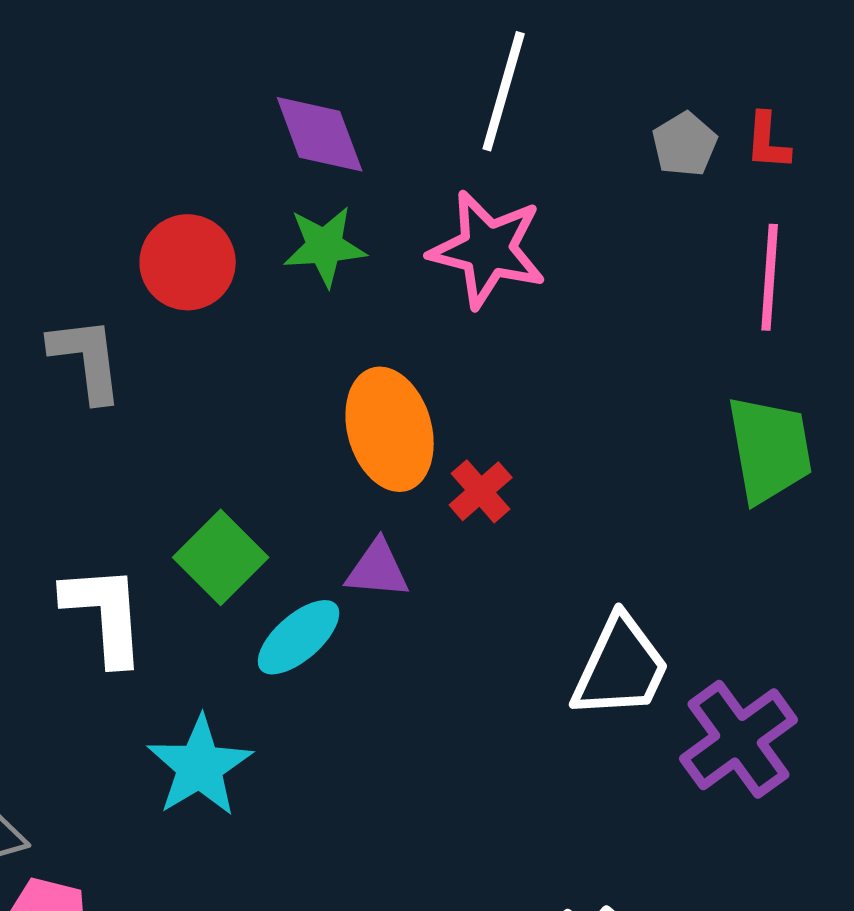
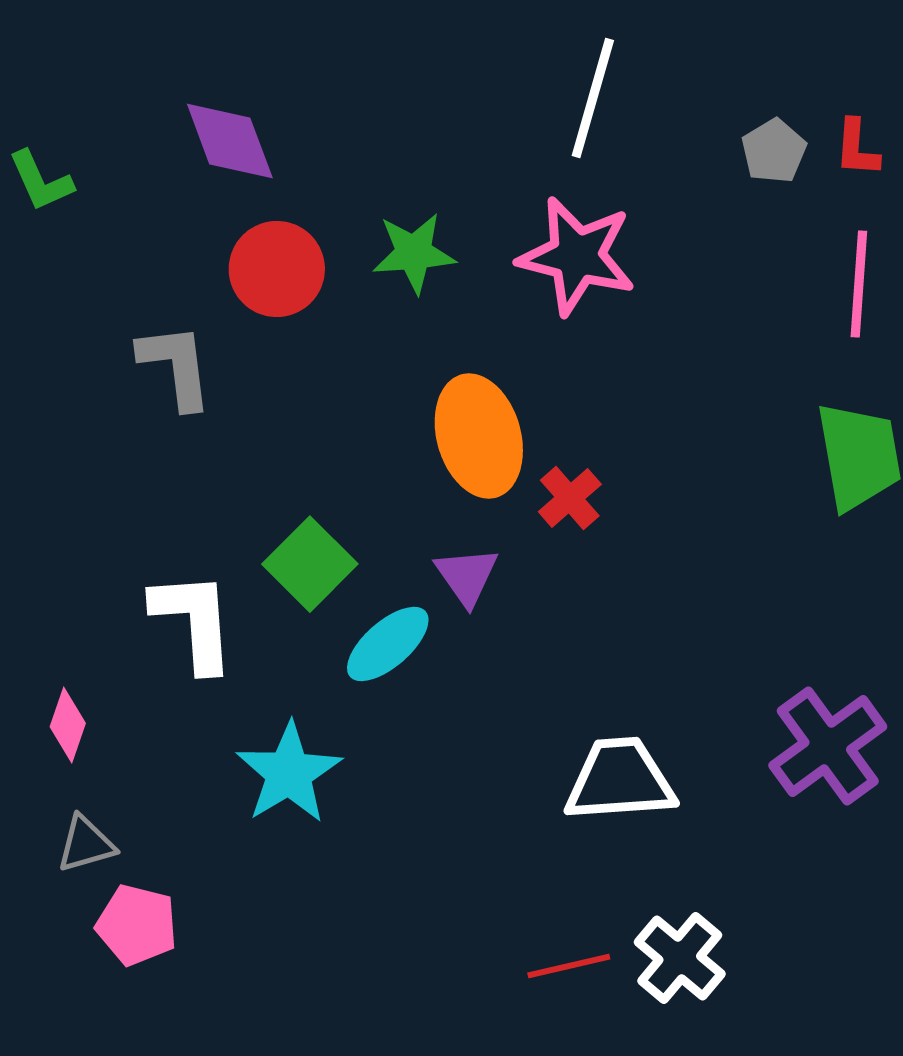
purple diamond: (320, 134) -> (230, 141), moved
purple triangle: (378, 569) -> (467, 576), turned 50
white trapezoid: (621, 667) -> (620, 780), moved, turned -119

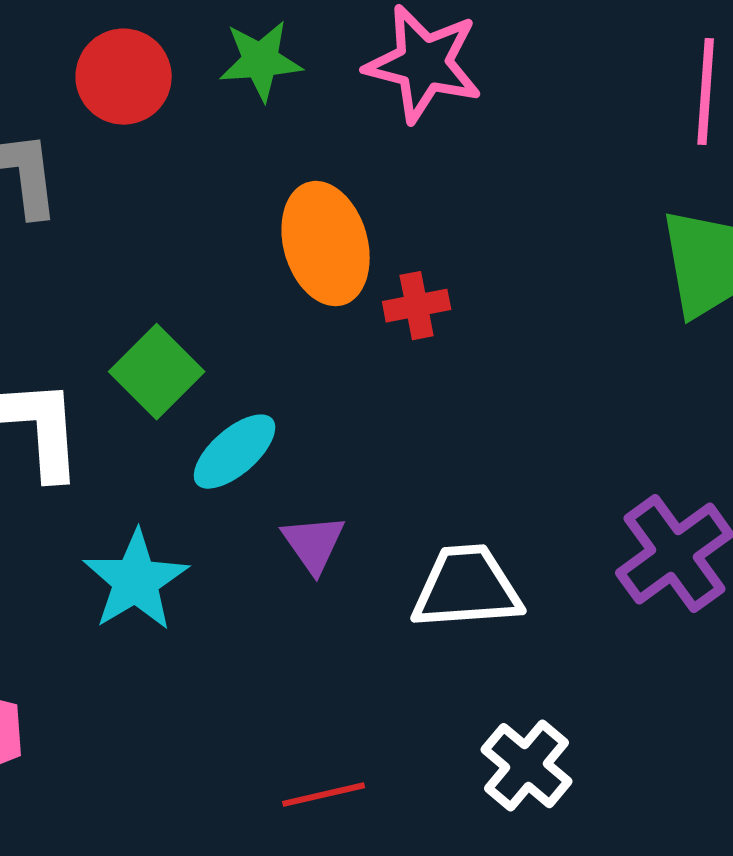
red cross: (570, 498) -> (417, 306), turned 30
purple triangle: (467, 576) -> (314, 544), moved
red line: (569, 966) -> (324, 795), moved

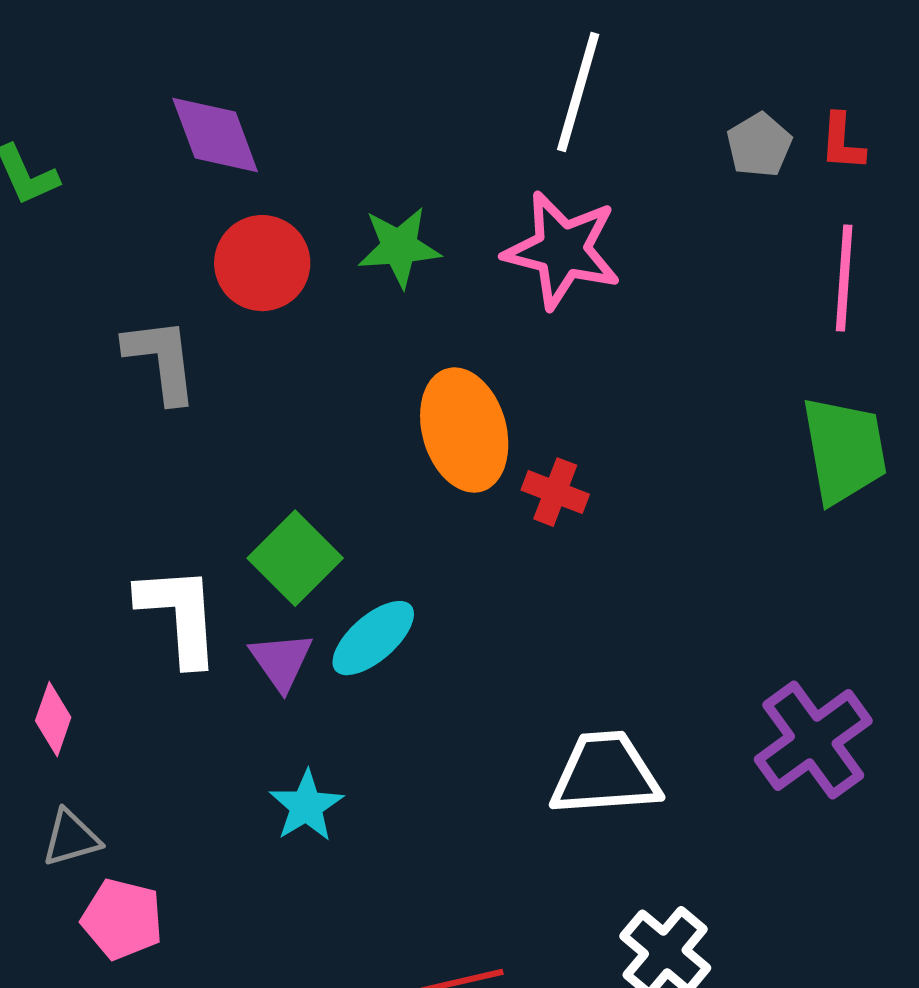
red cross: (417, 306) -> (555, 492), turned 32
purple triangle: (314, 544) -> (281, 661), moved
cyan star: (136, 581) -> (306, 806), moved, size x0.7

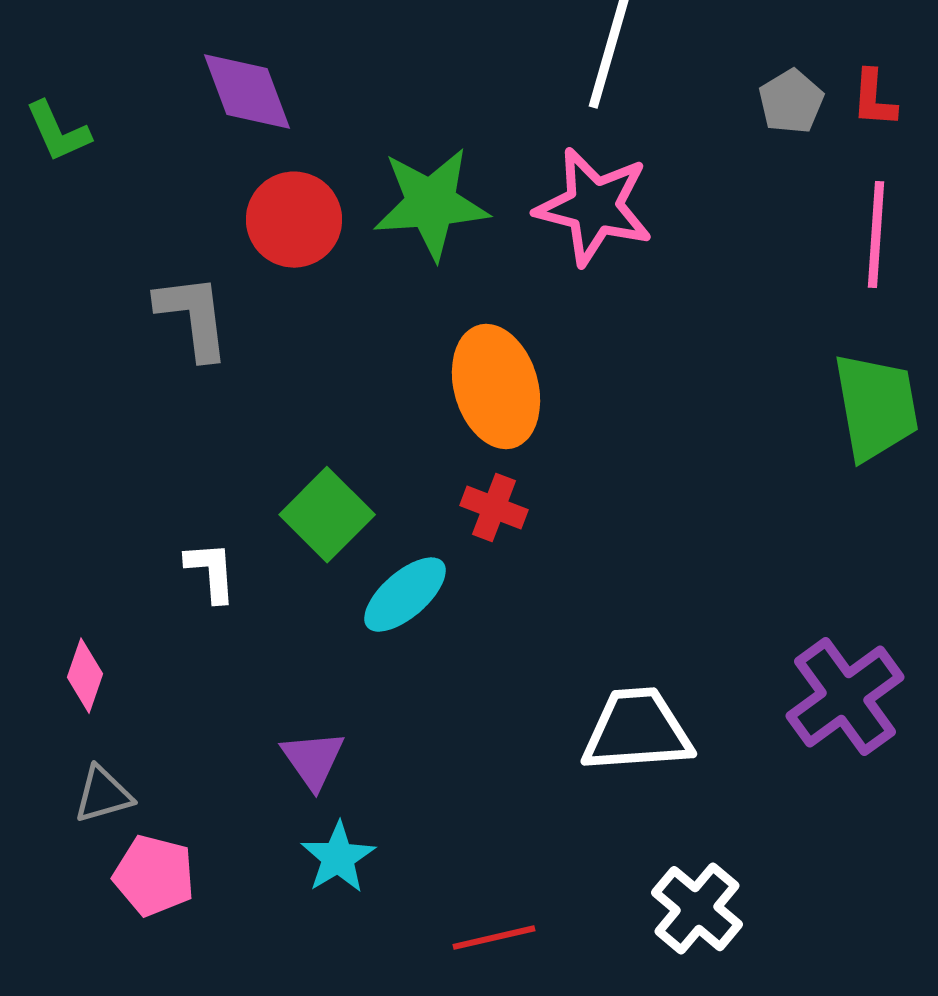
green star: (399, 247) -> (431, 204), size x1.4
red cross: (555, 492) -> (494, 508), moved
white L-shape: (179, 615) -> (211, 572), size x0.6
purple triangle: (281, 661) -> (313, 760), moved
cyan star: (306, 806) -> (338, 858), moved

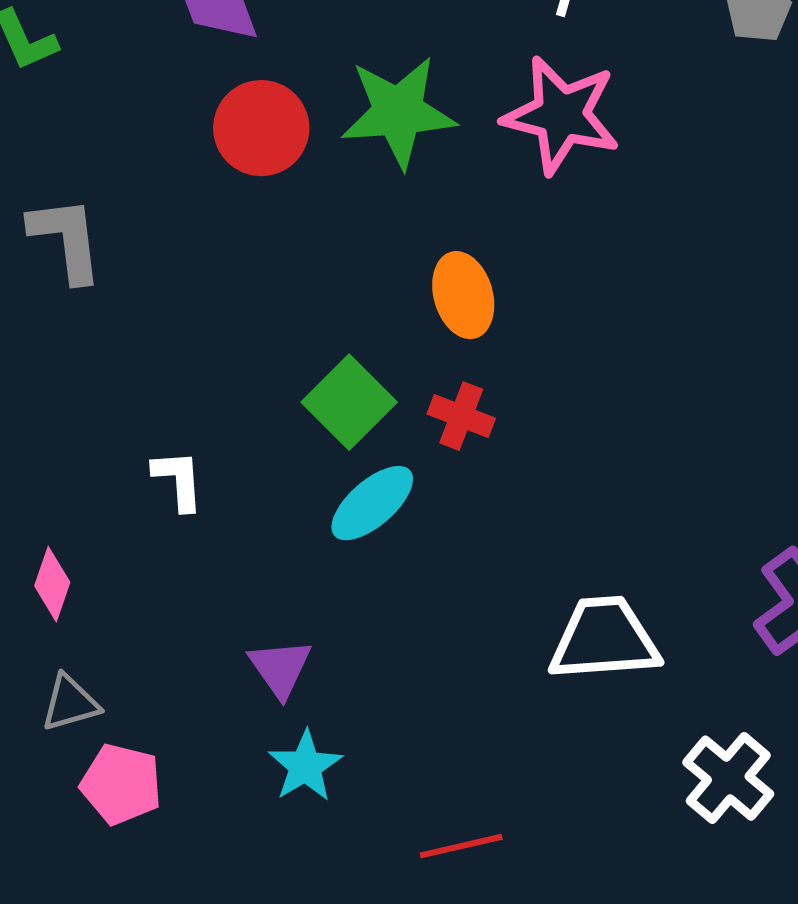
gray L-shape: (193, 317) -> (66, 239), moved
orange ellipse: (496, 387) -> (463, 295), size x0.7
green square: (327, 515) -> (349, 402), moved
white cross: (697, 909) -> (728, 778), moved

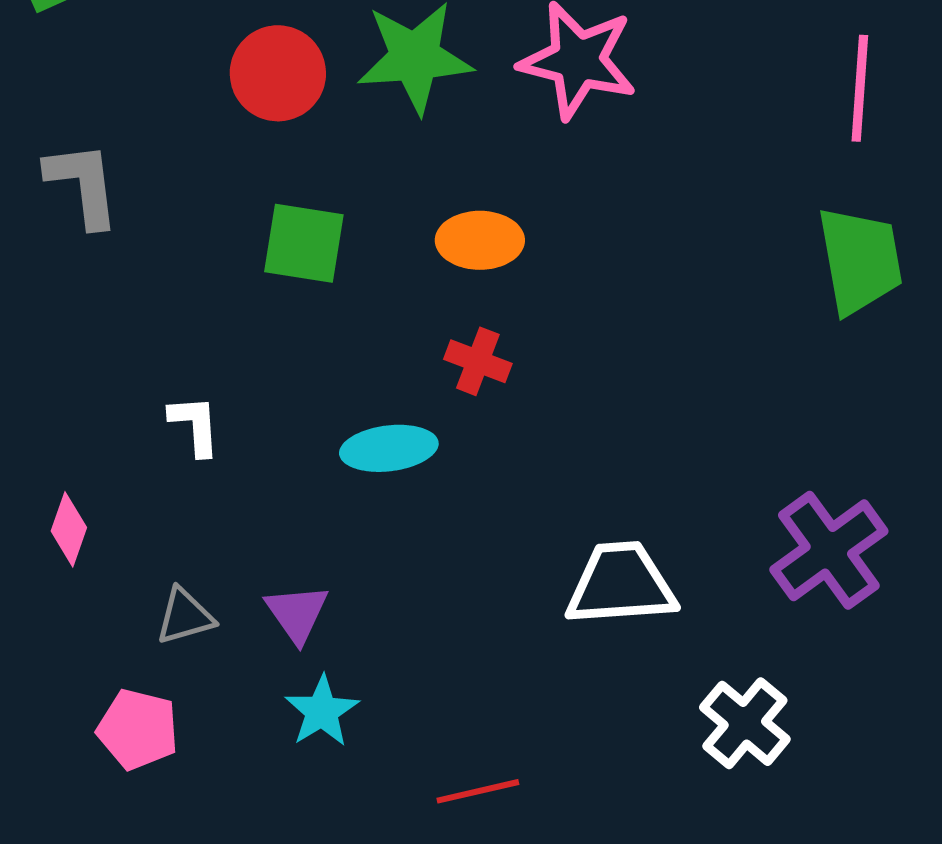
orange ellipse: (463, 295) -> (480, 240), turned -74
green square: (349, 402) -> (304, 243), moved, turned -36
cyan ellipse: (372, 503) -> (389, 448), turned 34
gray triangle: (70, 703) -> (185, 616), moved

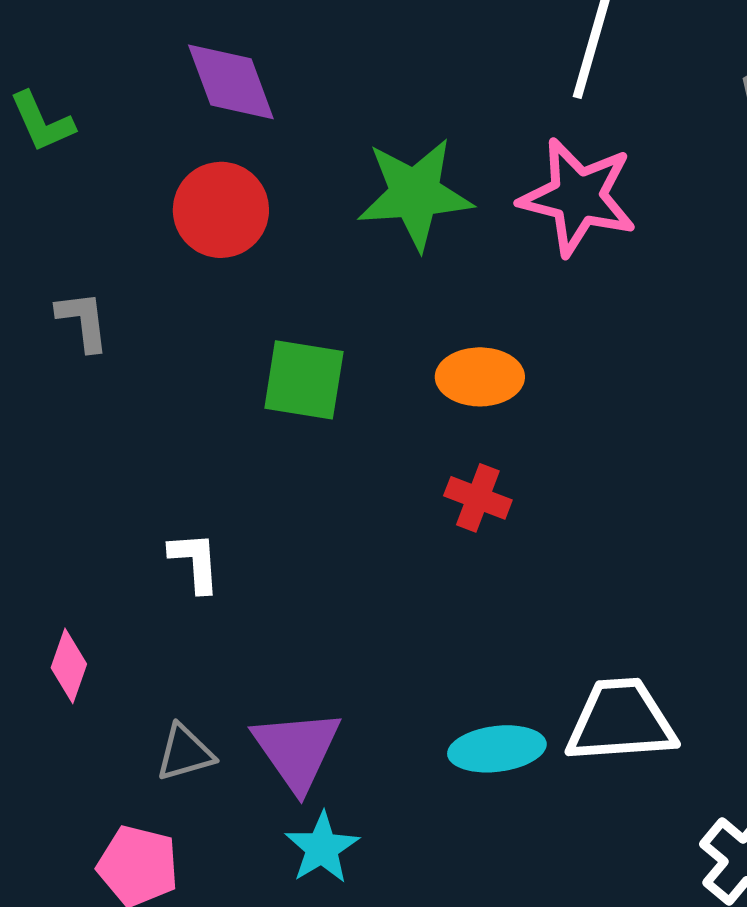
red circle: (278, 73) -> (221, 210), moved
gray L-shape: (83, 184) -> (83, 321), size x0.7
cyan ellipse: (389, 448) -> (497, 749), moved
purple triangle: (297, 613) -> (297, 750), size x1.4

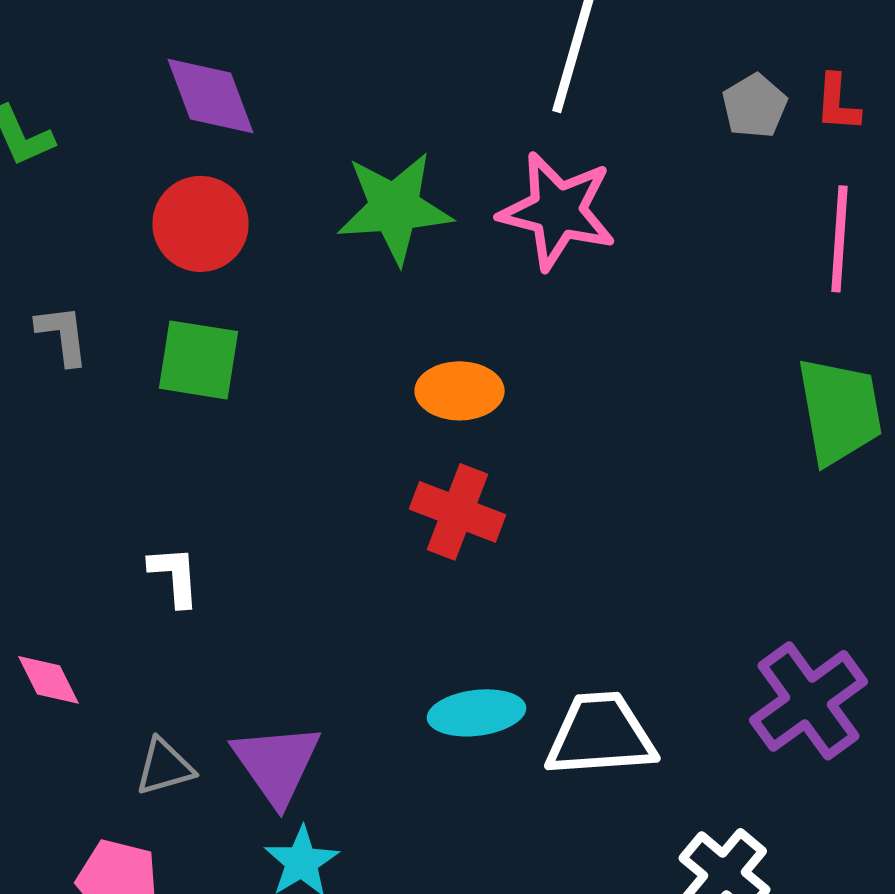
green square: (304, 380) -> (198, 360), moved
red cross: (478, 498) -> (458, 512), size x1.4
pink diamond: (69, 666) -> (48, 680), turned -46
cyan ellipse: (497, 749) -> (476, 713), moved

